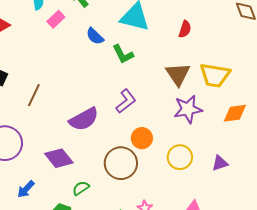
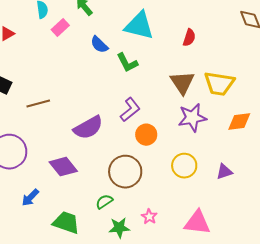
brown line: (34, 95) -> (38, 104), turned 50
orange circle: (142, 138) -> (146, 135), moved
green semicircle: (81, 188) -> (104, 202), moved

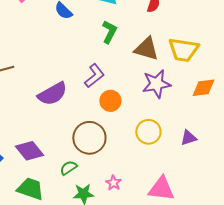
green L-shape: (127, 63) -> (109, 32), moved, turned -125
brown triangle: (182, 83) -> (146, 49), turned -40
purple diamond: (63, 167) -> (29, 151), moved

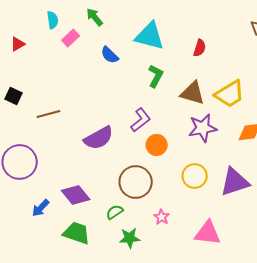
yellow trapezoid: (183, 50) -> (230, 94), turned -40
purple triangle: (188, 138) -> (235, 182), size x1.8
pink star: (113, 183) -> (162, 217), moved

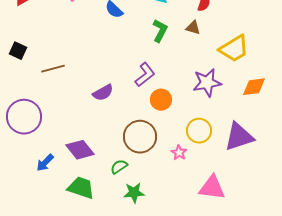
brown triangle: (193, 93) -> (193, 28), moved, size x0.6
purple semicircle: (99, 138) -> (103, 93), size x0.7
pink star: (162, 217) -> (179, 153), moved

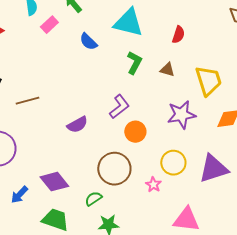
brown triangle: (193, 28) -> (167, 70), moved
yellow trapezoid: (234, 49) -> (208, 81), turned -76

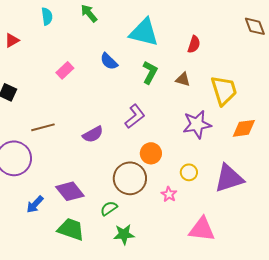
pink rectangle: (49, 25) -> (65, 70), moved
blue semicircle: (88, 42) -> (109, 61), moved
brown line: (27, 101) -> (43, 127), moved
orange circle: (135, 132) -> (151, 153), moved
yellow circle: (173, 163) -> (189, 172), size x0.7

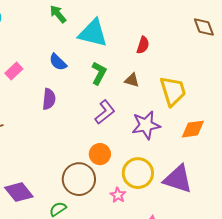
green arrow: (89, 13) -> (58, 14), moved
purple L-shape: (135, 116) -> (105, 112), moved
purple semicircle: (93, 134) -> (49, 99), moved, turned -55
yellow circle: (189, 172) -> (138, 173), size x1.8
purple triangle: (229, 178) -> (178, 179), turned 36

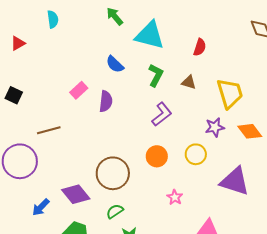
pink rectangle: (14, 71) -> (79, 90), moved
purple star: (146, 125) -> (215, 127), moved, size x0.7
orange diamond: (193, 129) -> (250, 131), turned 60
yellow circle: (138, 173) -> (196, 154), moved, size x0.7
brown circle: (79, 179) -> (113, 173), moved

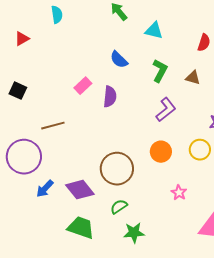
cyan triangle: (150, 35) -> (154, 31), size x0.6
blue arrow: (41, 207) -> (45, 189), moved

